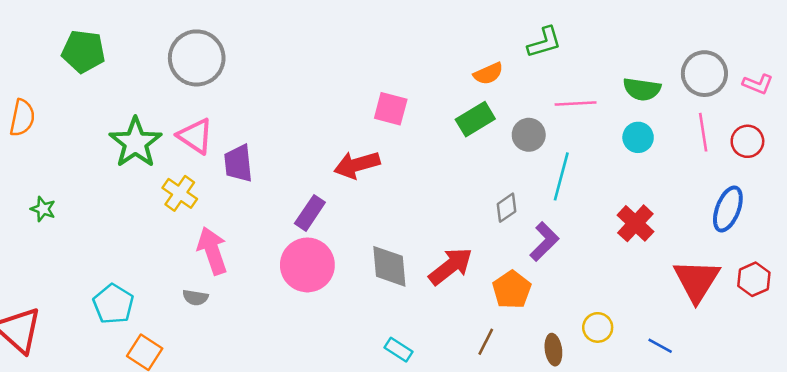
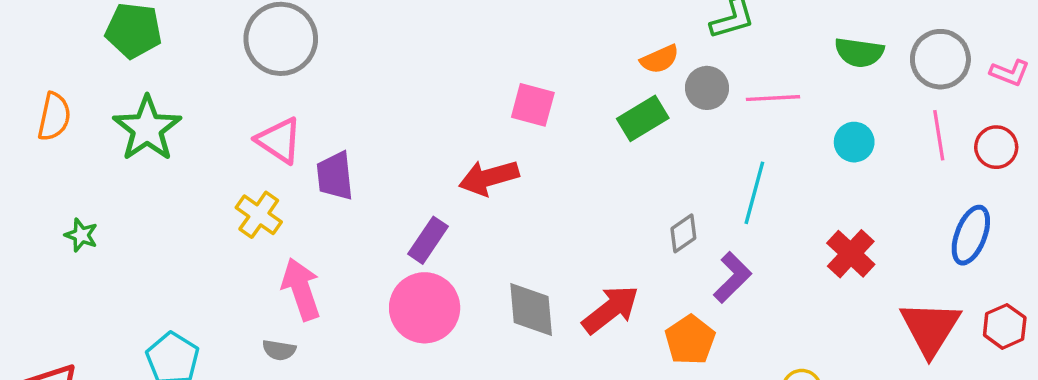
green semicircle: (642, 89) -> (859, 52), moved
gray circle: (529, 135) -> (707, 88), moved
green star: (135, 143) -> (147, 129), moved

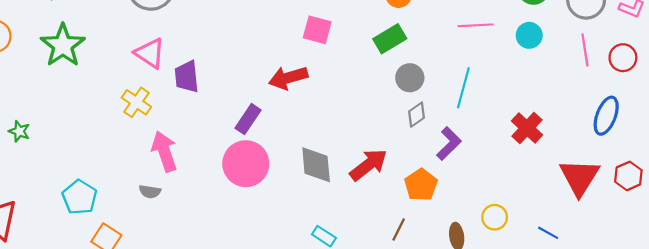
gray circle: (707, 88) -> (410, 78), moved
cyan circle: (854, 142) -> (529, 35), moved
green star: (81, 235) -> (19, 131), moved

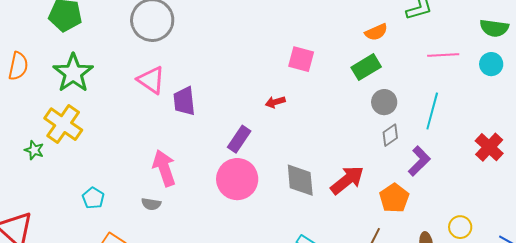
red arrow: (288, 78) -> (275, 102), size x0.6
yellow cross: (136, 102) -> (63, 124), moved, size x1.4
cyan pentagon: (80, 197) -> (93, 198), moved, size x0.7

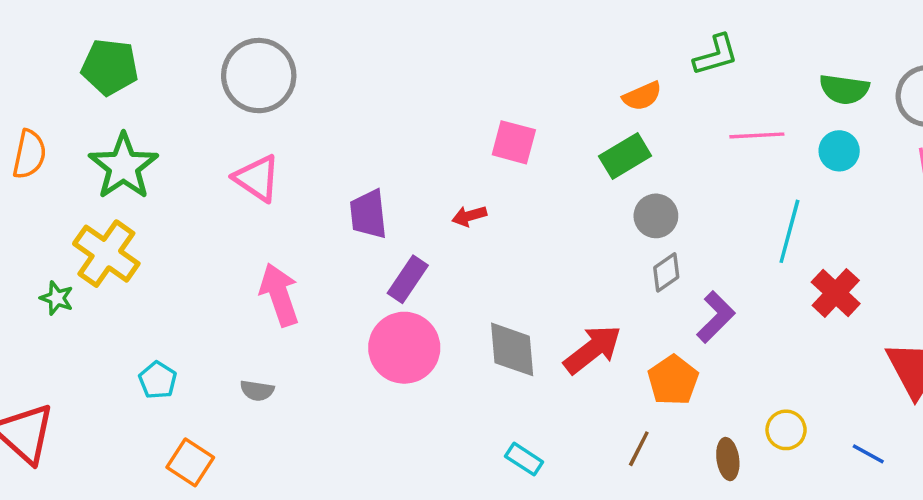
purple trapezoid: (184, 101) -> (368, 214), moved
cyan line: (432, 111) -> (789, 231), moved
pink arrow: (164, 168) -> (279, 295), moved

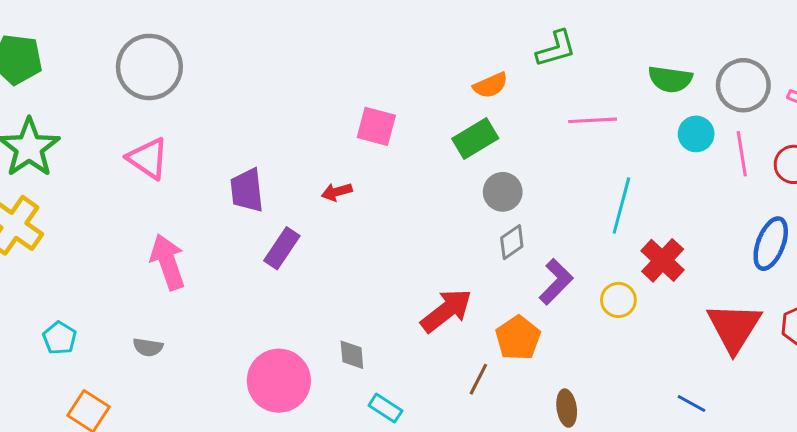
cyan circle: (839, 151) -> (696, 134), moved
pink circle: (404, 348) -> (279, 381), moved
gray diamond: (512, 349) -> (352, 355), moved, size x0.6
yellow circle: (786, 430) -> (618, 300), moved
brown line: (639, 449) -> (478, 379), moved

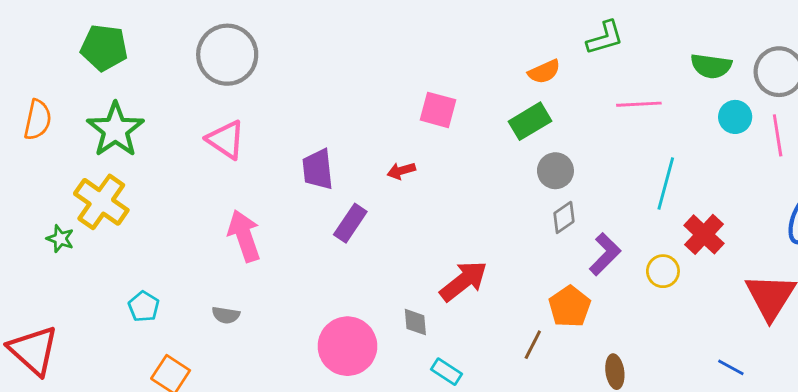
red arrow: (446, 311) -> (463, 281), moved

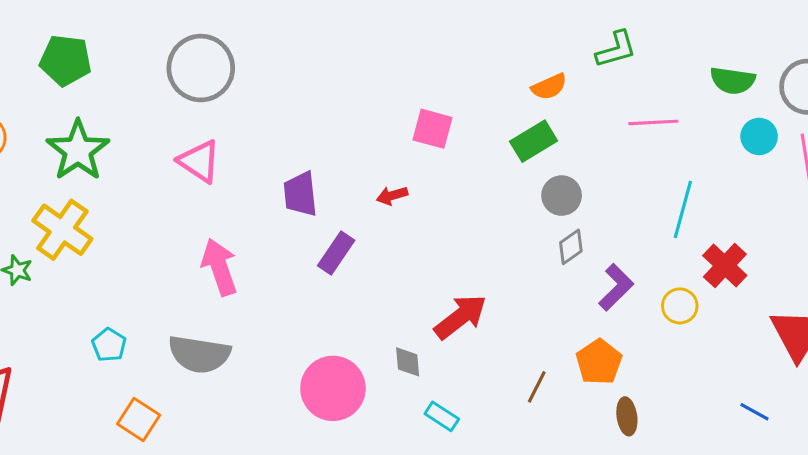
orange pentagon: (570, 307) -> (599, 362), moved
gray semicircle: (226, 315) -> (199, 354), size x2.0

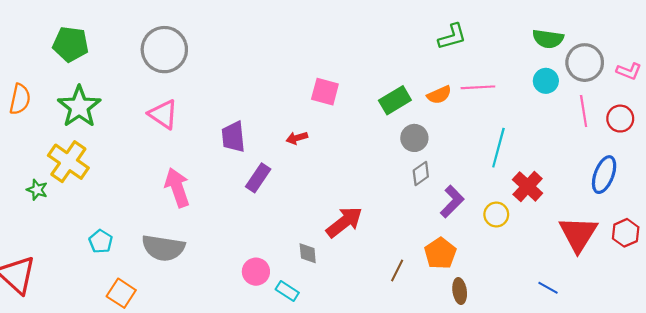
green semicircle: (733, 80) -> (548, 39), moved
orange semicircle: (549, 87) -> (439, 95), moved
cyan circle: (759, 136) -> (546, 81), moved
pink circle: (333, 388) -> (256, 272), size x0.6
cyan rectangle: (442, 416) -> (287, 291), moved

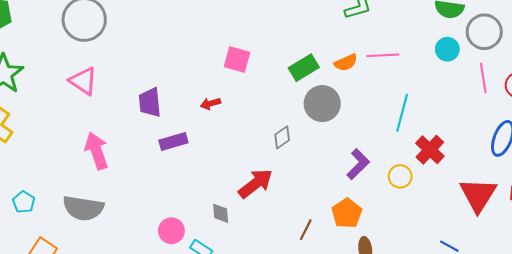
gray circle: (414, 138) -> (322, 104), size x1.4
gray diamond: (421, 174) -> (282, 137), moved
purple rectangle: (258, 178) -> (173, 142), turned 40

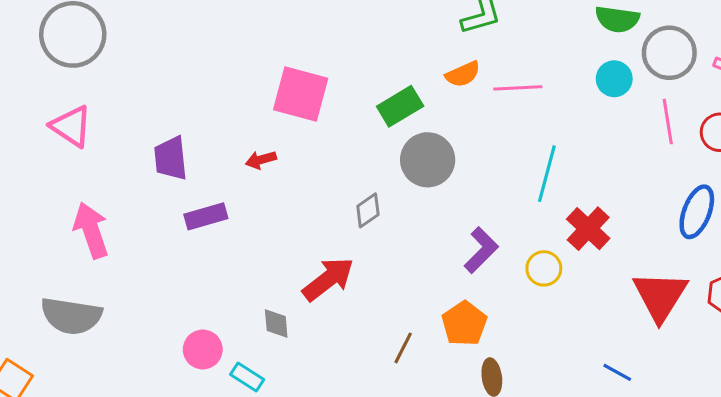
pink square: (237, 59) -> (301, 94), size x1.4
orange semicircle: (346, 63) -> (463, 74), moved

